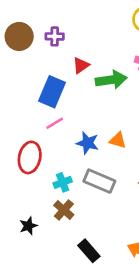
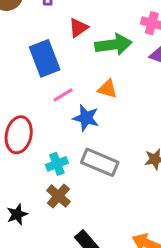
blue rectangle: (52, 92) -> (45, 58), turned -44
pink line: (55, 123) -> (63, 95), moved
orange triangle: (118, 140) -> (107, 89), moved

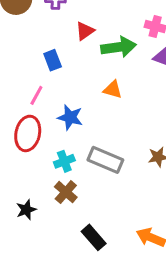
blue rectangle: (45, 58) -> (53, 60), size x0.6
pink line: (63, 95) -> (36, 95), moved, turned -30
blue star: (86, 118) -> (70, 117), moved

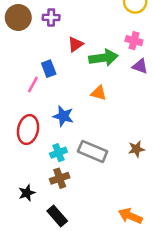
pink line: (36, 95) -> (33, 84), moved
brown cross: (66, 192) -> (60, 178), turned 30
black rectangle: (94, 237) -> (57, 216), moved

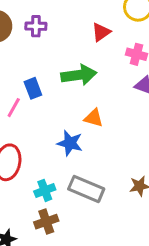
red triangle: (75, 44) -> (101, 32), moved
green arrow: (103, 58) -> (79, 75), moved
blue star: (63, 116) -> (70, 143), moved

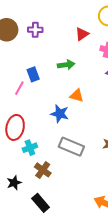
green arrow: (79, 75) -> (66, 65), size x0.7
cyan cross: (45, 190) -> (30, 148), moved
brown cross: (46, 222) -> (43, 170), turned -35

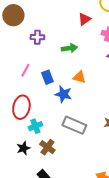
purple cross: (35, 30) -> (37, 37), moved
blue rectangle: (33, 74) -> (47, 77), moved
black star: (14, 183) -> (23, 148), moved

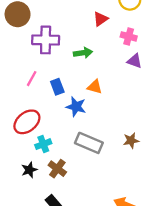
purple cross: (37, 37) -> (46, 40), size x1.6
red ellipse: (21, 107) -> (27, 122), turned 40

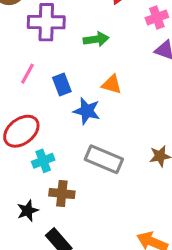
pink cross: (129, 36) -> (157, 17), turned -35
brown cross: (57, 169) -> (62, 194), turned -30
black star: (29, 170) -> (28, 211), moved

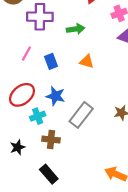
blue star: (87, 111) -> (55, 96), moved
gray rectangle: (104, 159) -> (81, 115), turned -75
black star: (28, 211) -> (18, 147), moved

